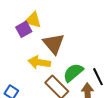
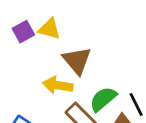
purple square: (24, 29) -> (23, 32), moved

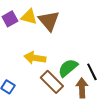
brown triangle: (77, 60) -> (49, 21), moved

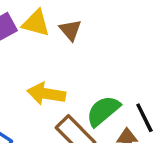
brown triangle: (49, 21) -> (70, 30), size x0.6

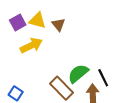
yellow arrow: (46, 94) -> (31, 45), moved, turned 145

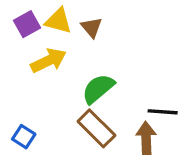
green semicircle: (78, 74) -> (98, 89), moved
black line: (103, 78) -> (163, 112), turned -60

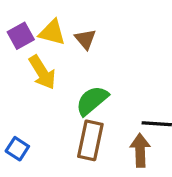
yellow arrow: (49, 61) -> (42, 72), turned 84
brown rectangle: (96, 128) -> (90, 140), turned 57

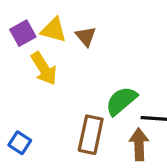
green semicircle: (92, 101) -> (121, 101), moved

